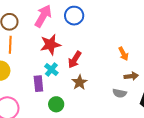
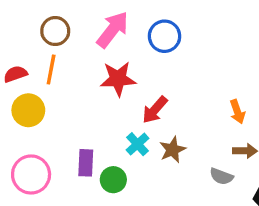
cyan cross: (51, 70) -> (137, 144), moved
brown star: (79, 82) -> (173, 150), moved
purple rectangle: (38, 84) -> (86, 163), moved

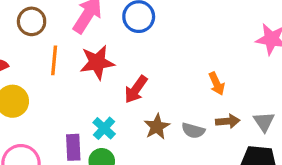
orange line: (51, 70) -> (54, 60), moved
cyan cross: (137, 144) -> (104, 128), moved
gray semicircle: (221, 176) -> (193, 131), moved

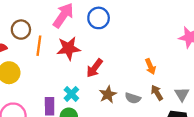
brown circle: (32, 21) -> (21, 30), moved
brown arrow: (228, 121) -> (157, 93), turned -119

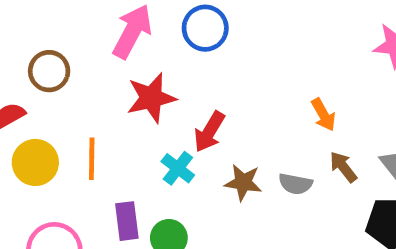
orange line: (39, 46) -> (92, 159), moved
cyan cross: (71, 94) -> (178, 168), moved
brown star: (108, 94) -> (243, 182), turned -30

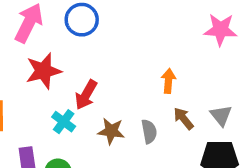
orange arrow: (323, 115) -> (168, 81), turned -145
gray semicircle: (295, 184) -> (149, 131), turned -110

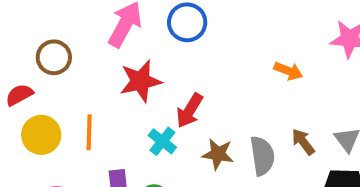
orange arrow: (168, 81) -> (288, 71), moved, turned 105
gray semicircle: (149, 131) -> (262, 156), size x1.4

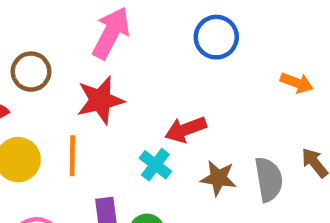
blue circle: (187, 22) -> (216, 37), moved
red star: (141, 81) -> (100, 100), moved
red arrow: (190, 111) -> (186, 129), turned 39

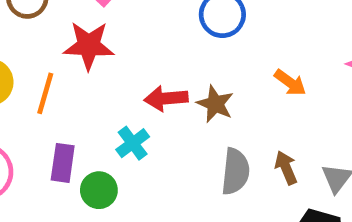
cyan cross: (155, 165) -> (133, 143), moved
brown star: (218, 178) -> (215, 104), moved

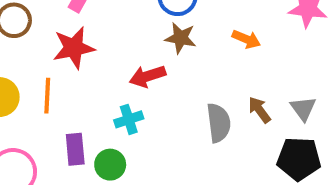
brown star: (215, 104) -> (181, 38), moved
cyan cross: (133, 143) -> (129, 119), turned 32

